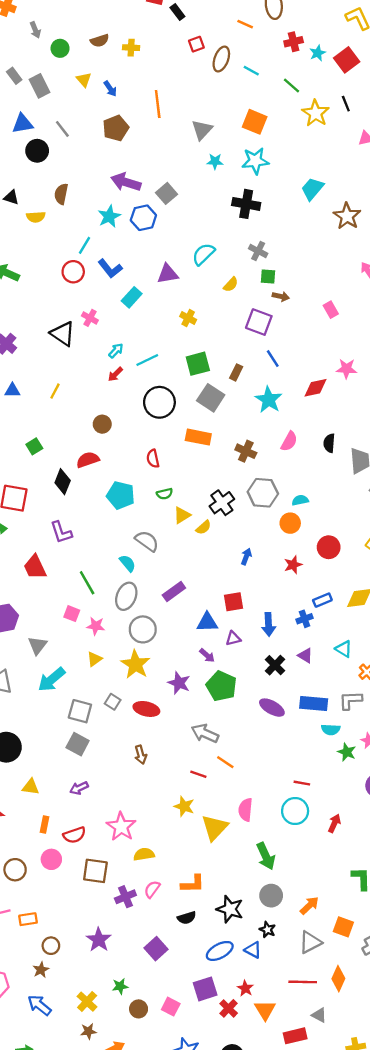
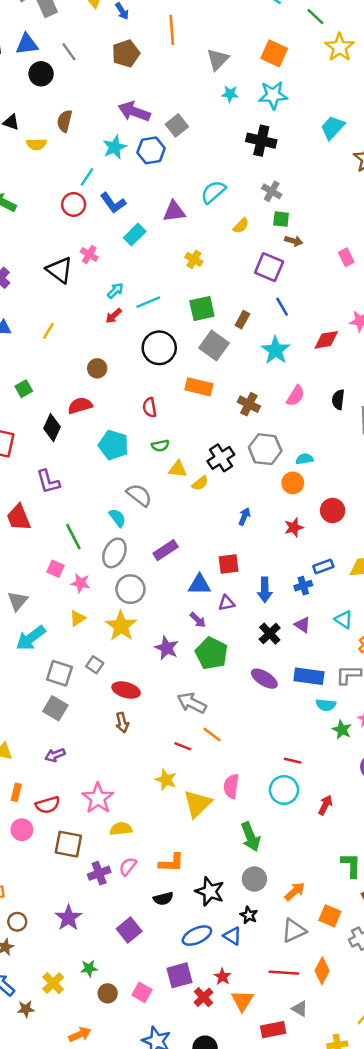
yellow triangle: (182, 515) -> (178, 469), turned 36
red ellipse: (146, 709) -> (126, 690), moved
brown star: (88, 1031) -> (26, 1009), moved

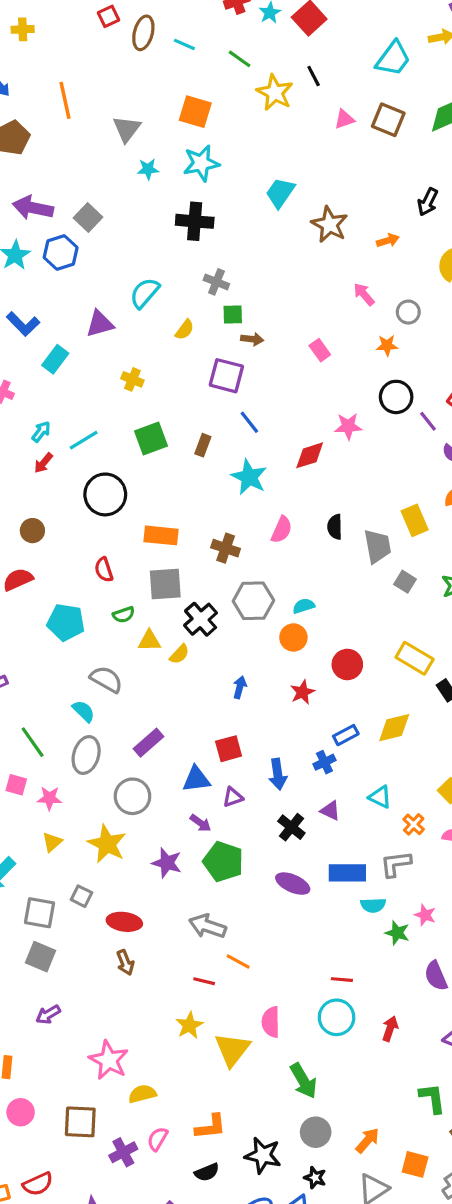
gray square: (214, 345) -> (165, 584), moved, turned -32
gray circle: (130, 589) -> (132, 796), moved
yellow star: (166, 780) -> (189, 1025), turned 30
red semicircle: (48, 805) -> (38, 1184), moved

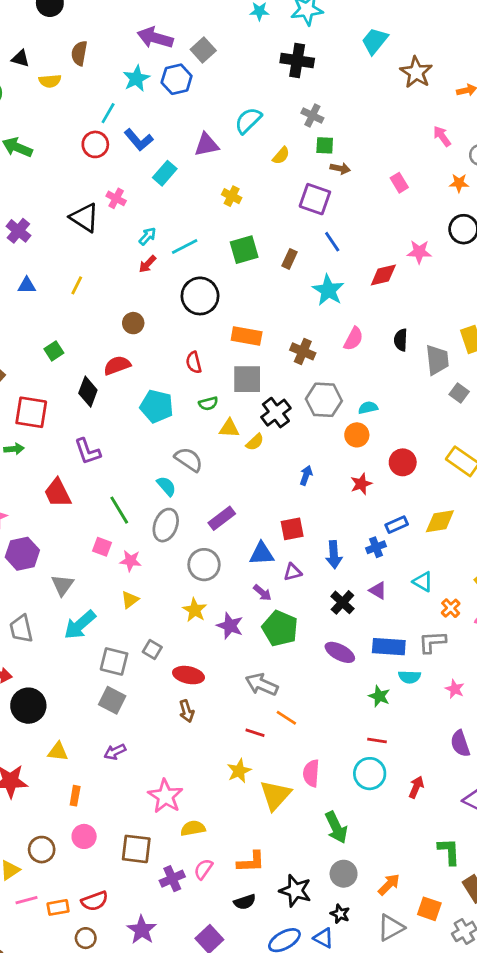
yellow star: (107, 844) -> (195, 610), moved, size x0.7
green star: (397, 933) -> (379, 696), moved

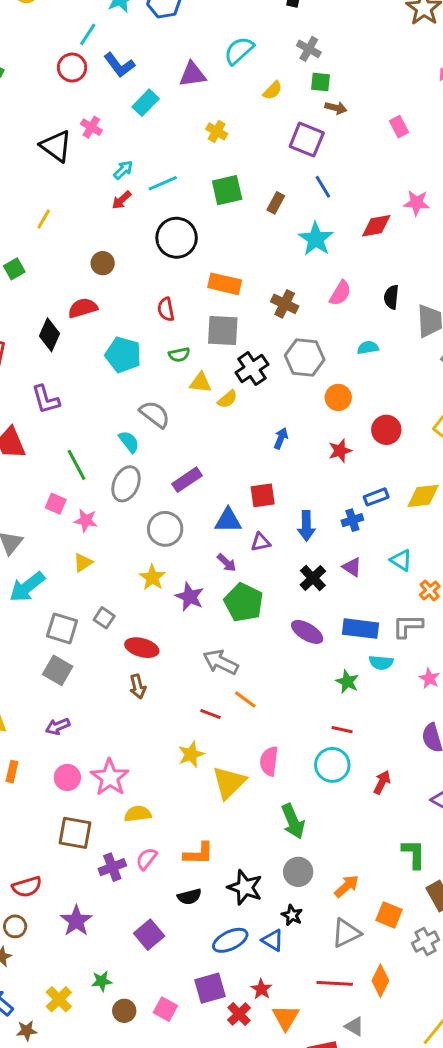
green square: (54, 351) -> (14, 269), moved
cyan semicircle: (368, 408) -> (368, 348), moved
pink circle: (84, 836) -> (67, 777), moved

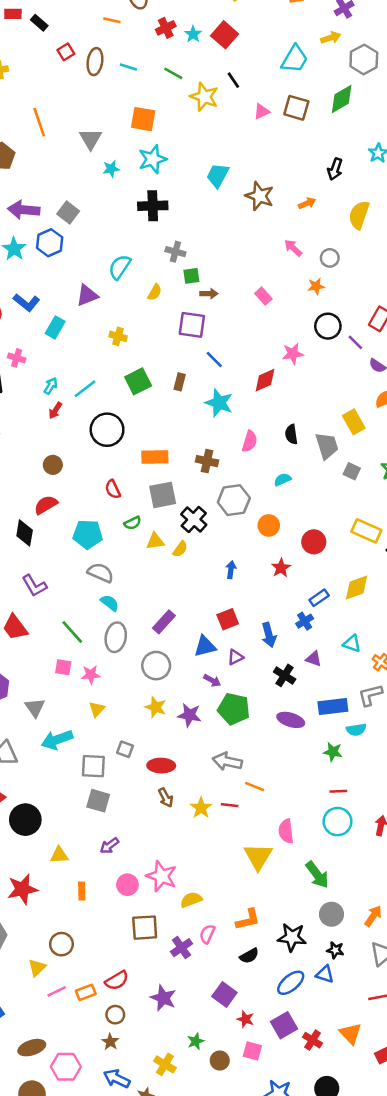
gray semicircle: (155, 414) -> (100, 573), moved
cyan arrow: (27, 587) -> (57, 740), turned 32
yellow star: (191, 754) -> (201, 808), moved
red star: (261, 989) -> (245, 1019), moved

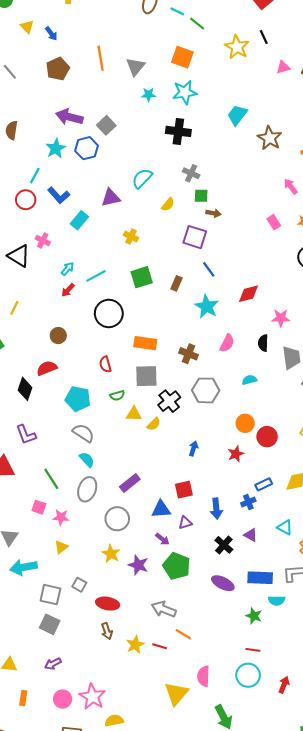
green line: (173, 73) -> (197, 24), moved
orange line: (39, 122) -> (101, 58), moved
pink rectangle: (263, 296) -> (274, 222), moved
pink star: (293, 354) -> (281, 318), moved
orange circle: (269, 525) -> (245, 423), moved

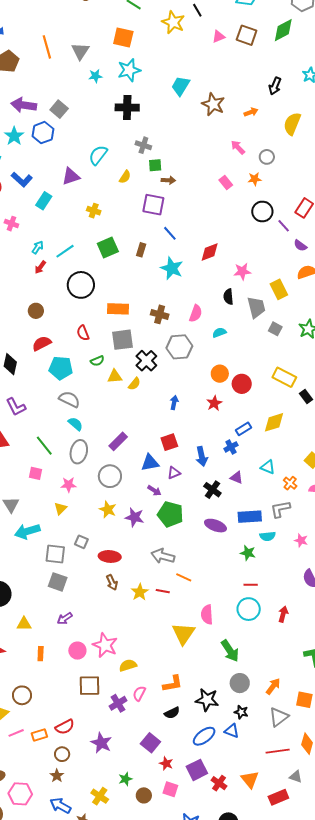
pink semicircle: (227, 343) -> (196, 313), moved
red semicircle: (47, 368) -> (42, 343), moved
pink star: (61, 517) -> (69, 485), moved

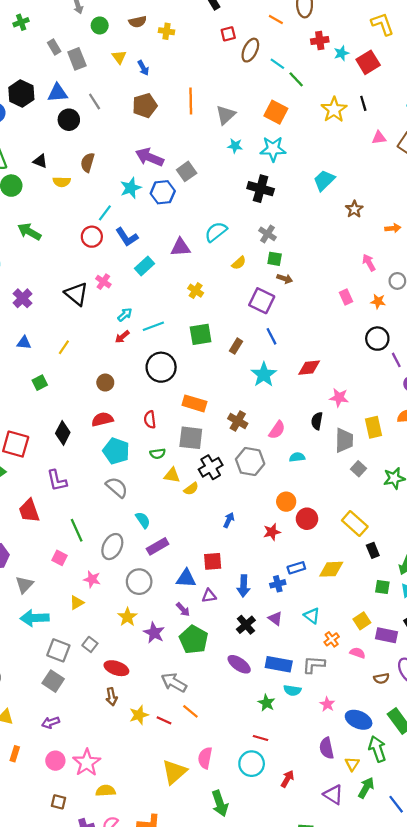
brown star: (213, 104) -> (354, 209), size x0.7
cyan semicircle: (75, 424) -> (143, 520), moved
brown square: (89, 686) -> (59, 802), size x0.6

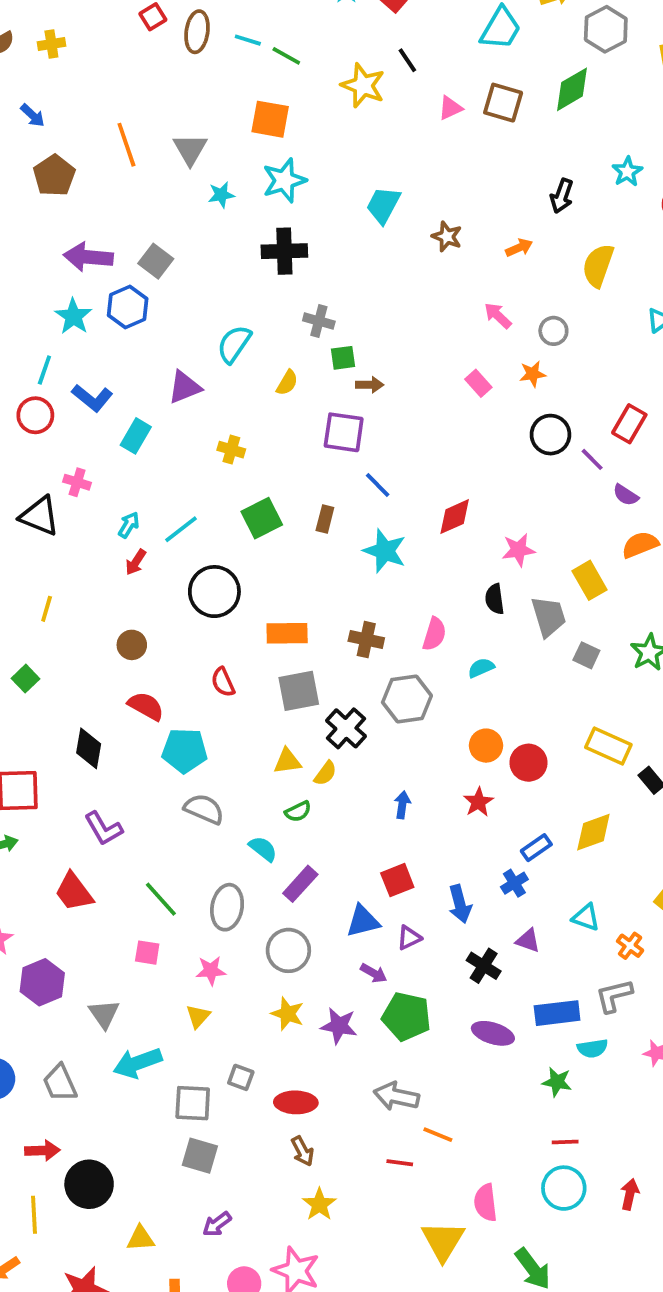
red semicircle: (102, 419) -> (146, 706), turned 60
green semicircle: (158, 454) -> (298, 811), moved
yellow star: (139, 715) -> (319, 1204), moved

